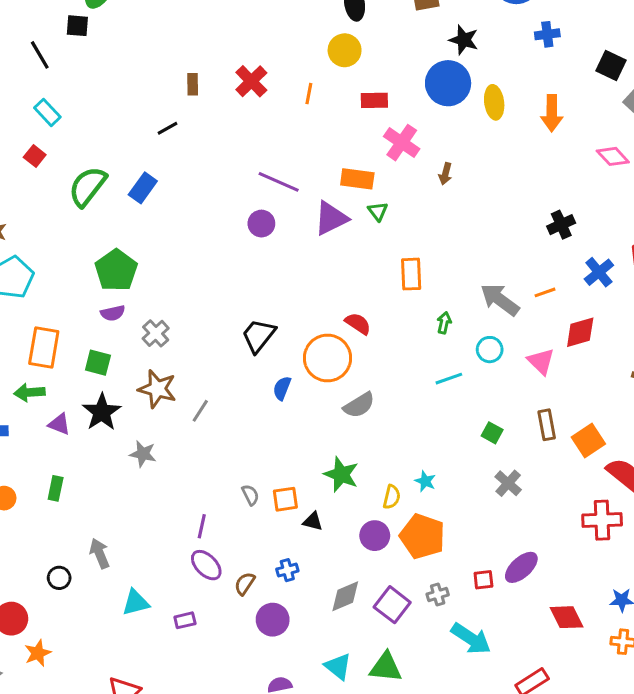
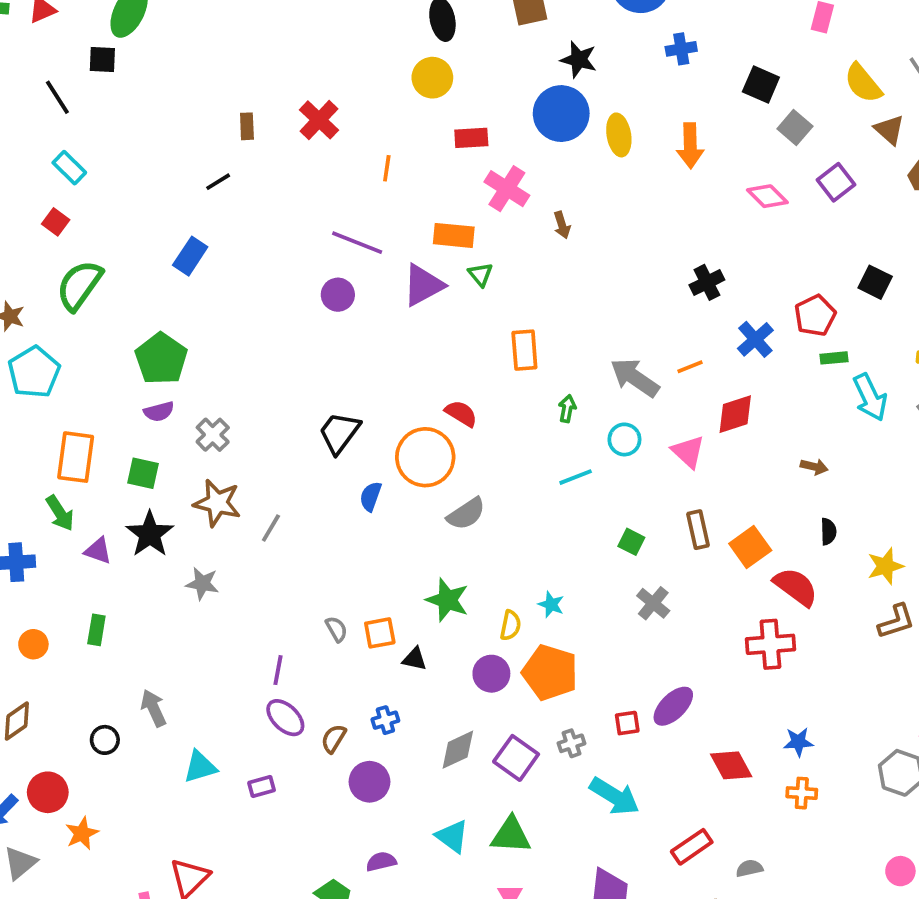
orange line: (309, 94) -> (387, 168), moved
brown arrow: (445, 174) -> (562, 225), turned -30
green semicircle: (88, 186) -> (79, 285), moved
green arrow: (29, 392) -> (60, 513), turned -116

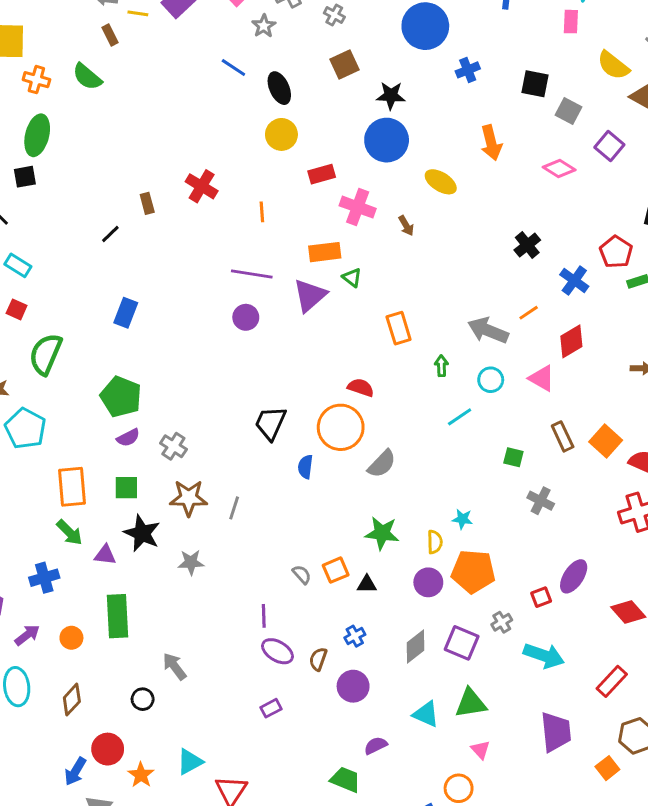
yellow ellipse: (619, 135) -> (441, 182), moved, turned -36
black line: (218, 182) -> (110, 234), moved
green rectangle: (96, 630) -> (117, 616), size x1.8
cyan triangle: (200, 767) -> (190, 762), moved

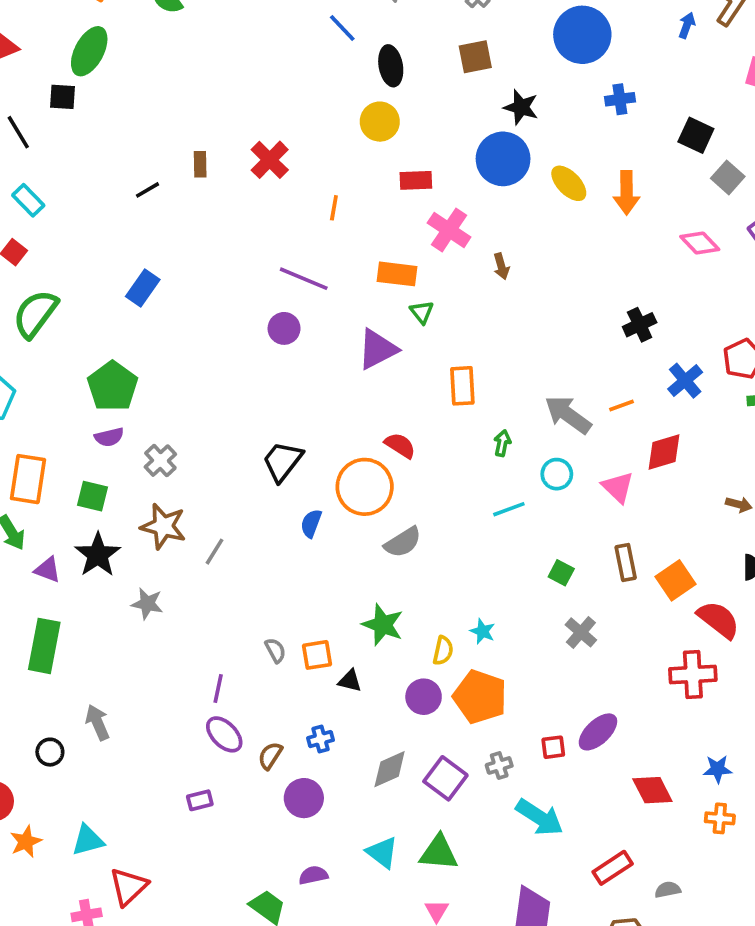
yellow ellipse: (441, 182) -> (569, 183), moved
purple triangle: (310, 295) -> (377, 349), moved

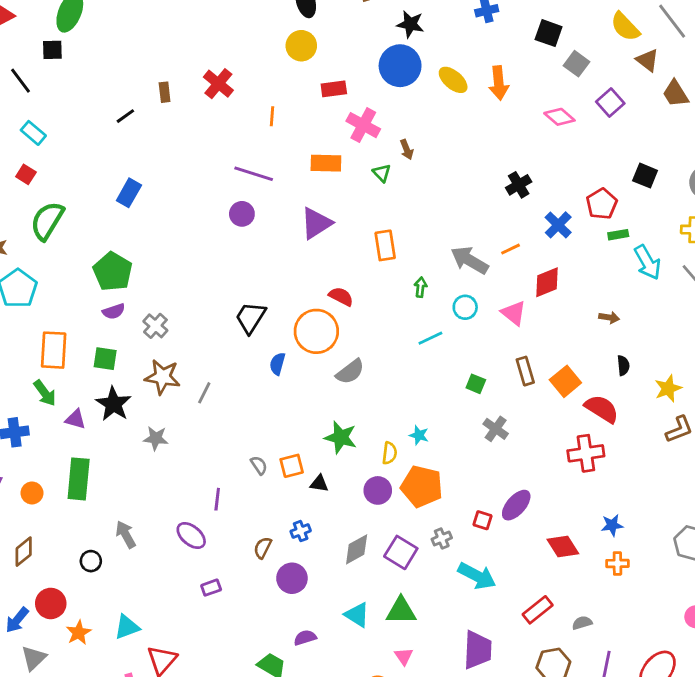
green triangle: (422, 312) -> (382, 173), moved
purple ellipse: (224, 734) -> (191, 536), moved
red square: (553, 747) -> (482, 520), turned 30

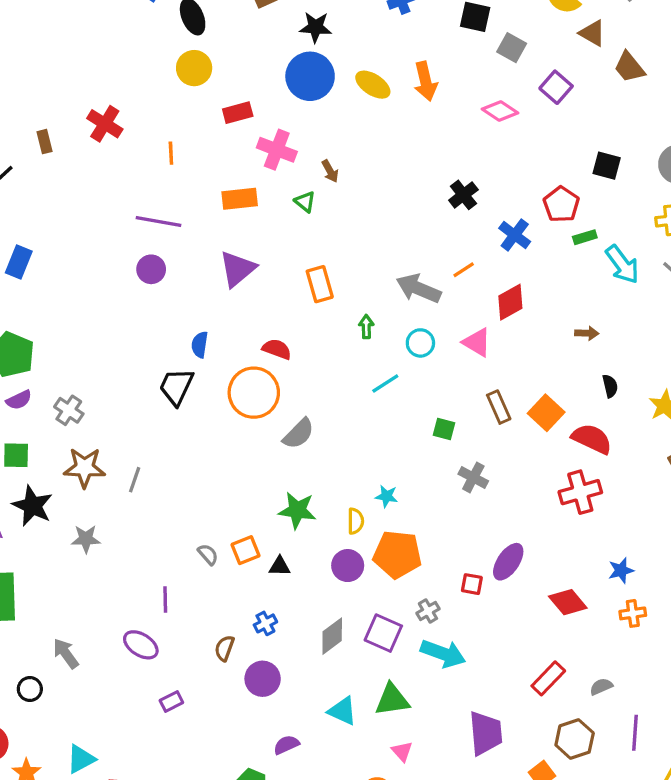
blue semicircle: (277, 364) -> (200, 345), moved
cyan arrow: (477, 576) -> (443, 653), moved

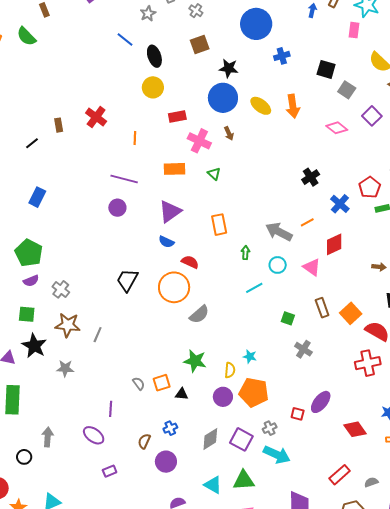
brown arrow: (330, 171) -> (229, 133), moved
blue semicircle: (200, 345) -> (166, 242), moved, turned -77
gray arrow: (66, 653) -> (48, 437), turned 36

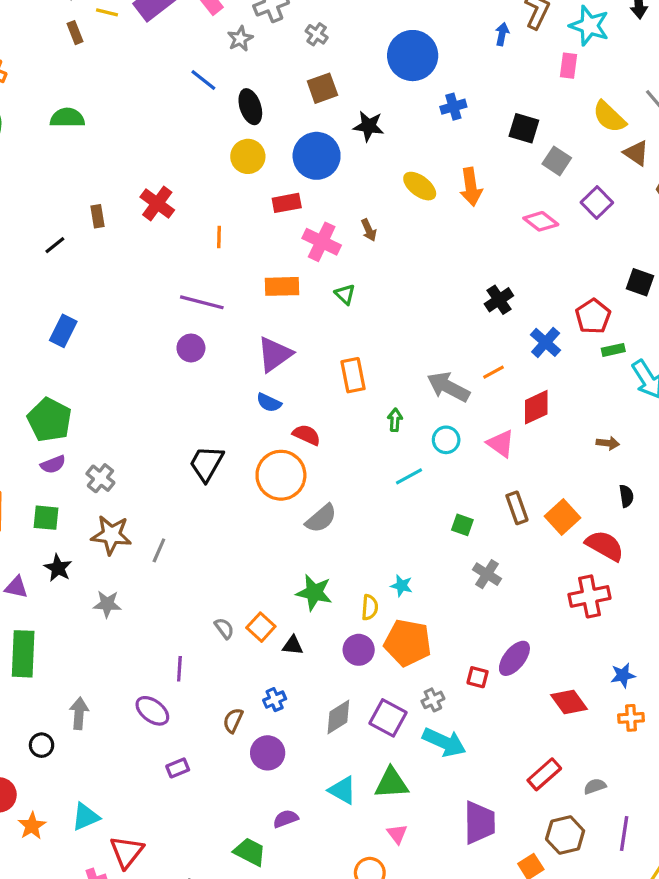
green semicircle: (26, 36) -> (67, 118), moved, turned 135
blue circle: (223, 98) -> (317, 156), moved
black star: (34, 346) -> (58, 568), size x0.7
orange square: (162, 383) -> (261, 627), turned -30

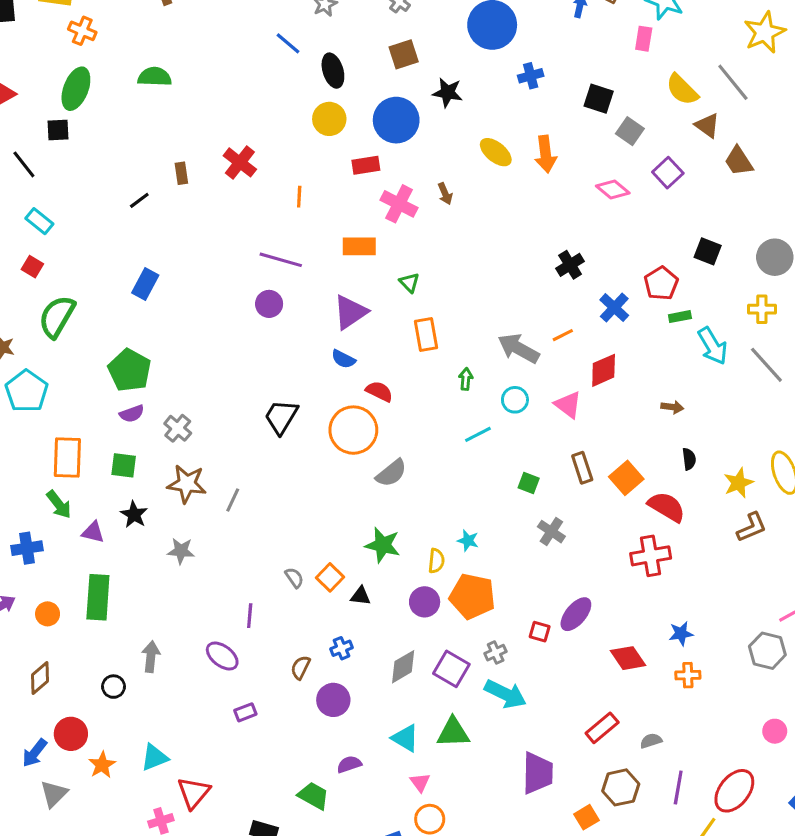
green triangle: (345, 294) -> (409, 283), moved
pink triangle: (397, 834) -> (420, 782), moved

